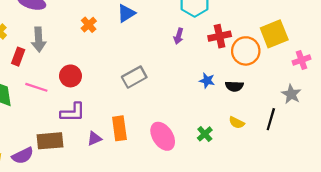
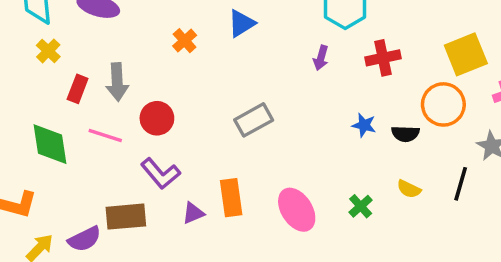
gray arrow: (39, 40) -> (117, 82), moved
orange circle: (246, 51) -> (443, 104), moved
purple L-shape: (73, 112) -> (160, 173), turned 50

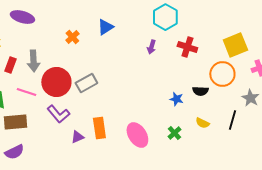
red cross: (383, 58) -> (187, 47), turned 30
red circle: (157, 118) -> (56, 82), size x1.5
gray rectangle: (254, 120) -> (86, 83), moved
blue star: (364, 125) -> (176, 99), moved
brown rectangle: (126, 217) -> (15, 122), moved

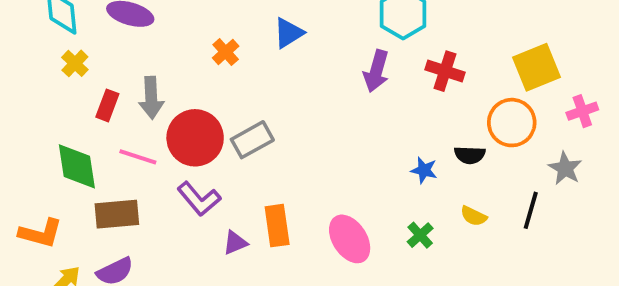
purple arrow: (151, 47) -> (376, 71), size x1.5

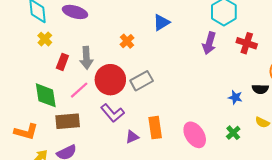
orange cross: (226, 52) -> (127, 41), moved
pink line: (138, 157) -> (79, 90), turned -60

